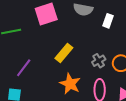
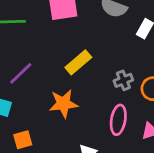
orange star: (70, 84) -> (63, 104), moved, turned 30

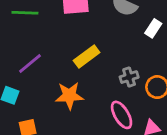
pink ellipse: (118, 120) -> (122, 115), turned -44

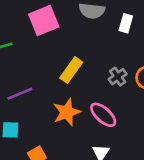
purple line: (30, 64) -> (20, 94), turned 35
pink ellipse: (122, 115) -> (103, 115), moved

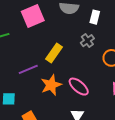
gray cross: (118, 77) -> (87, 41), moved
purple line: (20, 94) -> (28, 69), moved

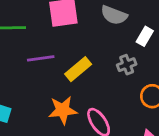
purple line: (28, 69) -> (41, 58), moved

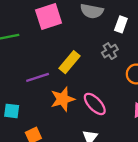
purple line: (41, 58) -> (38, 77), moved

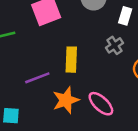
yellow rectangle: (69, 62) -> (71, 60), turned -35

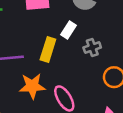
white rectangle: (125, 16) -> (68, 30), moved

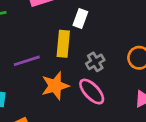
gray cross: (92, 47) -> (95, 62), moved

